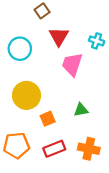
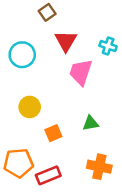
yellow circle: (26, 95) -> (30, 107), size x0.7
red rectangle: (54, 149) -> (48, 175), moved

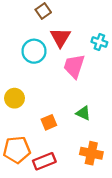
cyan circle: (22, 55) -> (34, 51), moved
yellow circle: (30, 107) -> (14, 98), moved
green triangle: (91, 123) -> (83, 113), turned 35

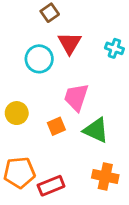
pink trapezoid: (74, 66) -> (76, 97), moved
green triangle: (83, 113) -> (96, 130), size x1.5
orange square: (49, 122) -> (56, 126), moved

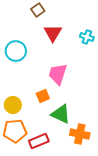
cyan circle: (39, 59) -> (16, 51), moved
yellow circle: (17, 113) -> (13, 105), moved
green triangle: (96, 130) -> (61, 114), moved

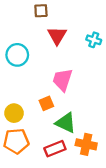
brown square: (38, 10) -> (41, 11), turned 32
red rectangle: (39, 141) -> (55, 149), moved

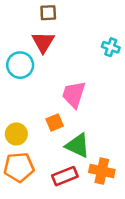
red triangle: (57, 36) -> (43, 42), moved

